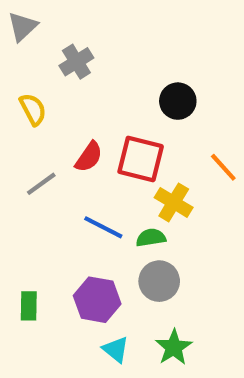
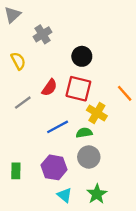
black circle: (178, 101) -> (82, 56), moved
blue line: (103, 227) -> (58, 127), turned -55

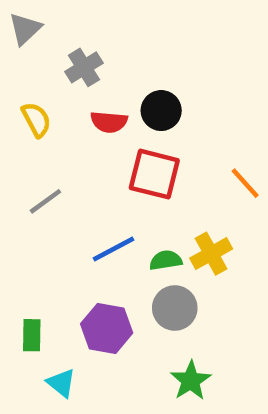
red semicircle: (49, 88) -> (109, 122), moved, turned 60
yellow cross: (97, 113) -> (211, 254), moved, turned 30
cyan triangle: (64, 195) -> (61, 383), moved

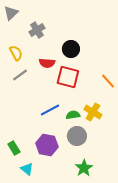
red semicircle: (109, 122) -> (47, 63), moved
gray line: (45, 201) -> (20, 75), moved
yellow cross: (211, 254) -> (93, 112), turned -30
green rectangle: (32, 335) -> (14, 148), turned -32

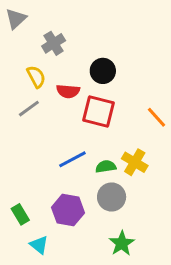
yellow semicircle: (16, 53) -> (36, 77), moved

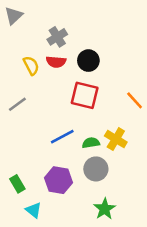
gray cross: (54, 43) -> (57, 37), moved
red semicircle: (68, 91) -> (56, 62), moved
gray line: (29, 109) -> (17, 104), moved

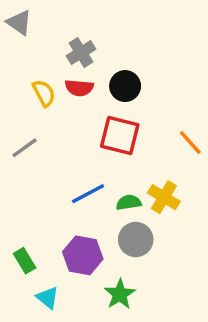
gray triangle: (14, 16) -> (19, 23), turned -42
green star: (105, 209) -> (120, 294), moved

